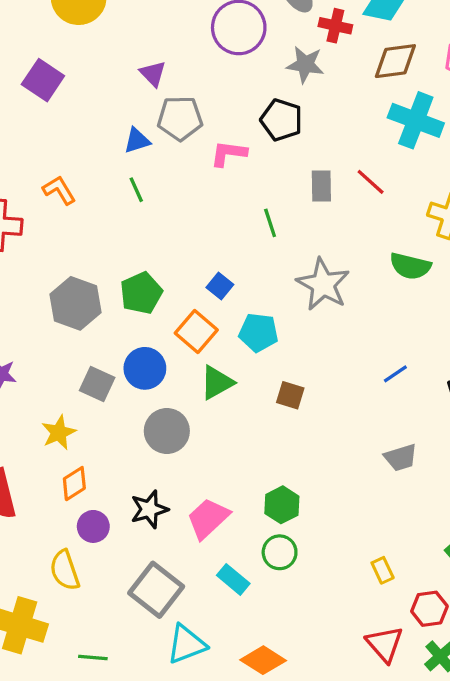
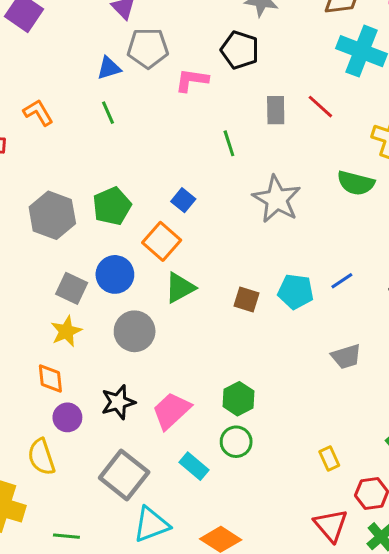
cyan pentagon: (258, 332) -> (296, 292), moved
yellow star: (59, 433) -> (66, 331), moved
orange diamond: (74, 484) -> (50, 378), turned -64

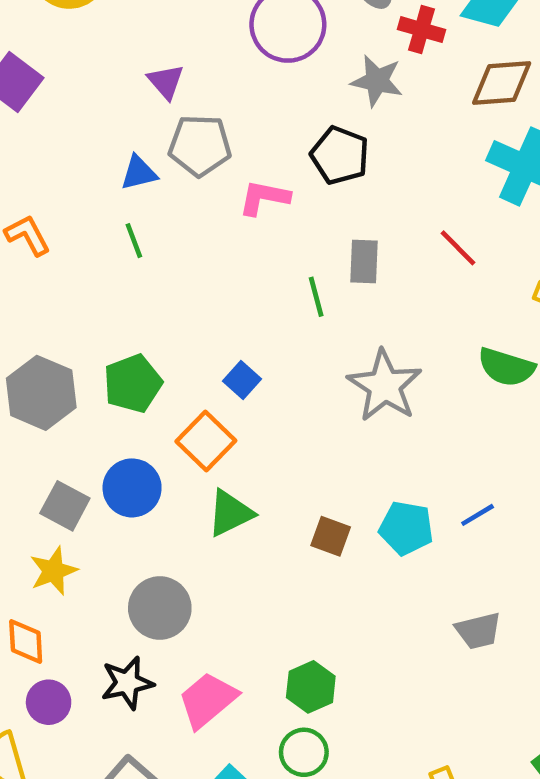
gray rectangle: (276, 110) -> (364, 262), moved
gray circle: (135, 331) -> (160, 608), moved

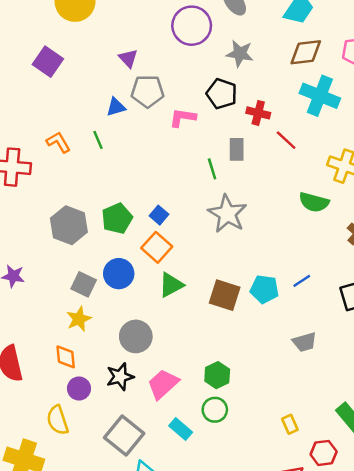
red cross: (422, 30) -> (258, 113), moved
green line: (134, 241) -> (98, 140), moved
blue square: (242, 380) -> (159, 215), moved
gray star: (385, 386) -> (227, 214), moved
brown square: (331, 536) -> (225, 295), size x1.5

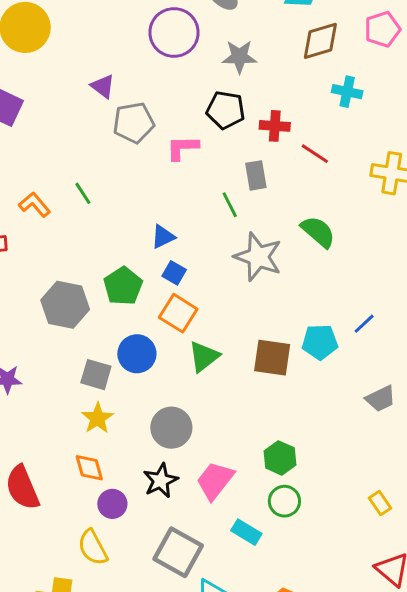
cyan cross: (320, 96) -> (347, 92), size x0.6
blue triangle: (116, 107) -> (163, 237), moved
green semicircle: (314, 202) -> (318, 232), moved, turned -144

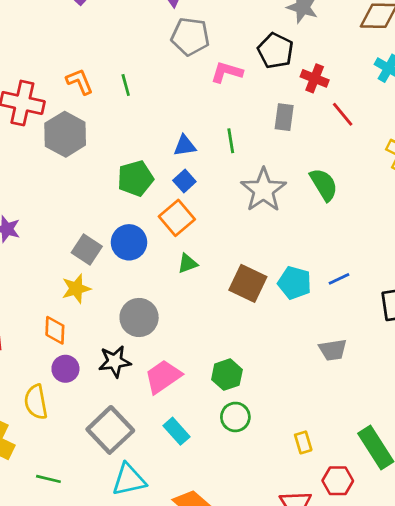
green line: (230, 205) -> (231, 141), moved
gray hexagon: (65, 305) -> (65, 134), moved
green triangle: (204, 357) -> (188, 263), size x0.7
green circle: (284, 501) -> (235, 417), moved

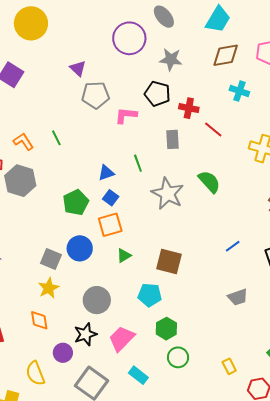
orange square: (177, 218) -> (110, 225), turned 35
cyan pentagon: (295, 283) -> (150, 295), moved
purple circle: (65, 369) -> (63, 353), moved

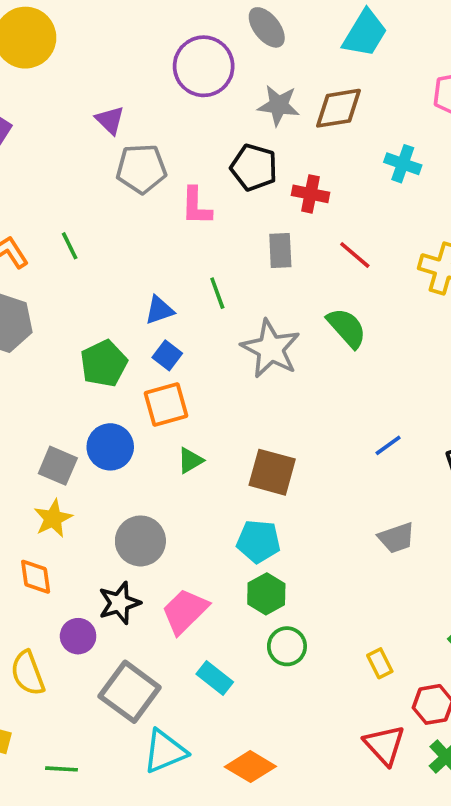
brown diamond: (226, 55) -> (339, 108), moved
pink L-shape: (126, 115) -> (196, 206), turned -95
red line: (213, 130) -> (355, 255), moved
cyan pentagon: (150, 295) -> (258, 541), moved

